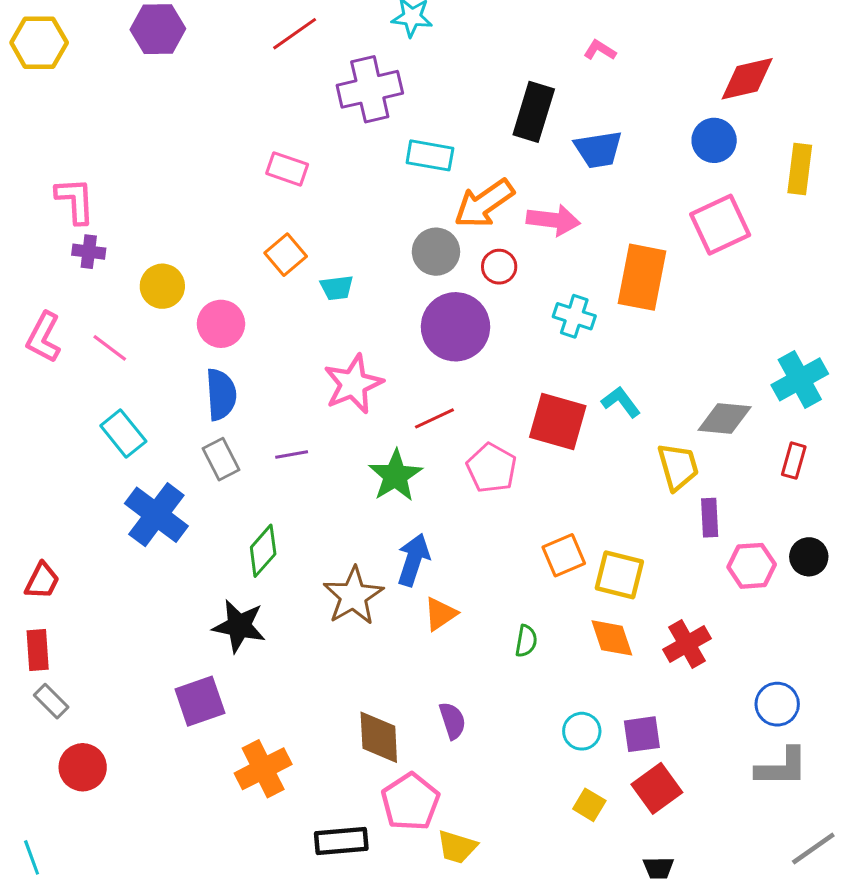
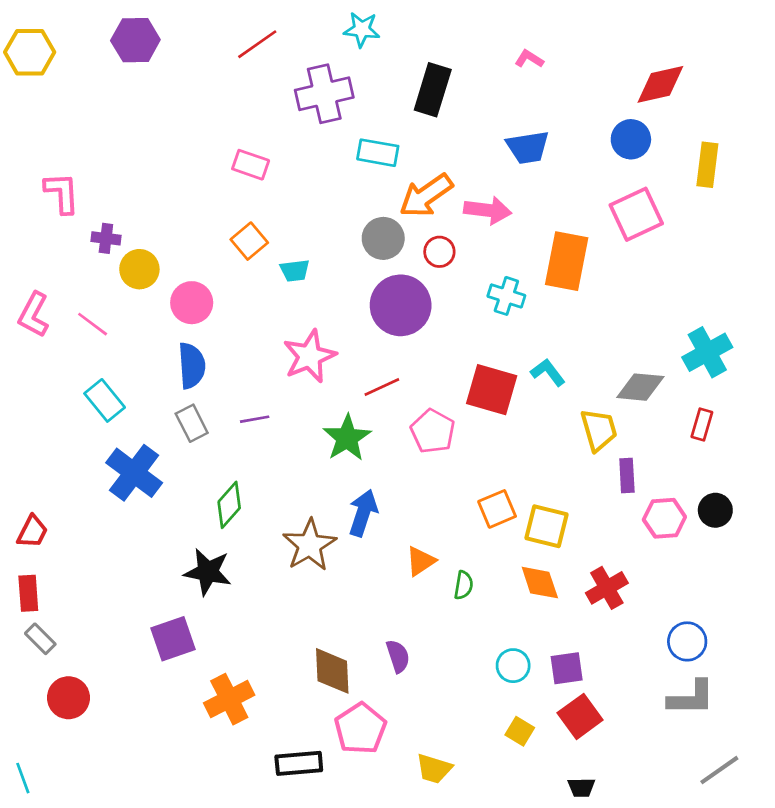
black rectangle: (534, 112) -> (433, 90), moved
purple cross: (89, 252) -> (106, 238), moved
orange triangle: (440, 614) -> (421, 561), moved
yellow trapezoid: (457, 847) -> (434, 769), moved

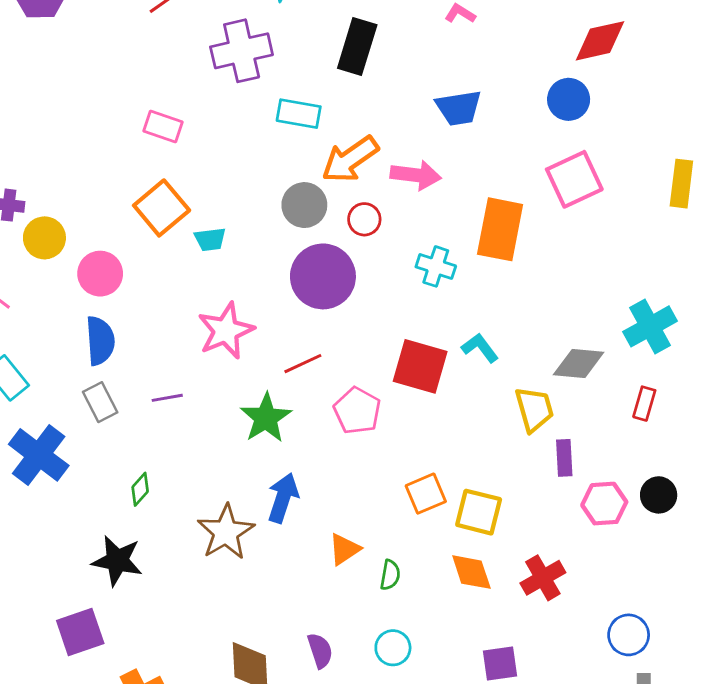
yellow rectangle: (707, 165) -> (681, 184), moved
orange square: (249, 241) -> (162, 208), size x1.4
green diamond: (229, 505) -> (140, 489), size x0.7
cyan circle: (513, 666) -> (393, 648), moved

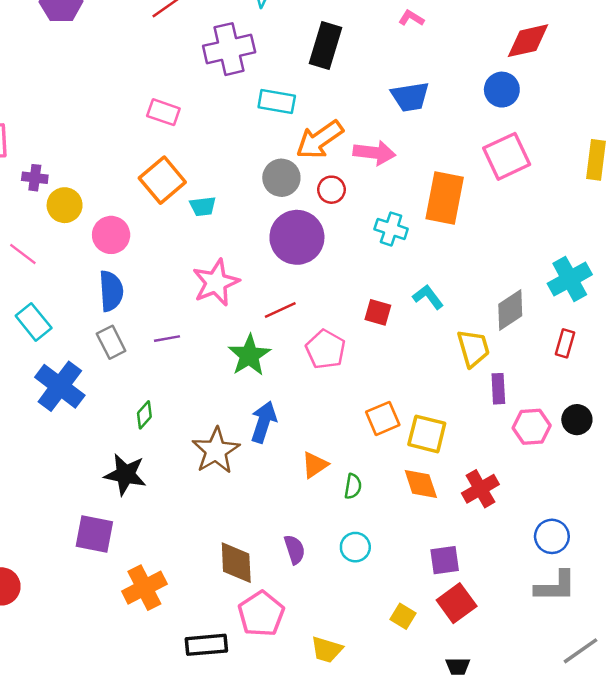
gray diamond: (579, 364) -> (510, 310), turned -39
red square: (420, 366) -> (378, 312), size x0.6
purple square: (80, 632) -> (94, 534), turned 30

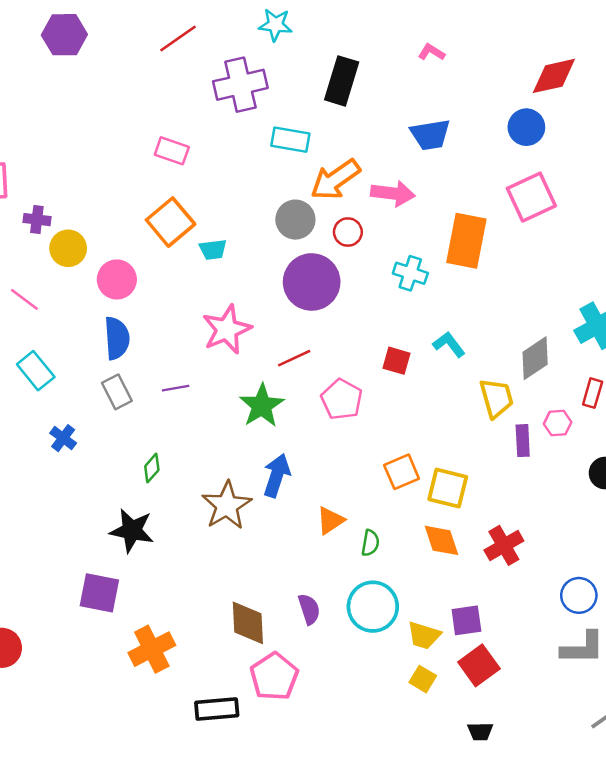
blue cross: (60, 386) -> (63, 438), size x0.5
pink hexagon: (532, 427) -> (558, 423), moved, size x0.7
cyan circle: (355, 547) -> (373, 607), size x1.6
yellow trapezoid: (327, 650) -> (424, 635), moved

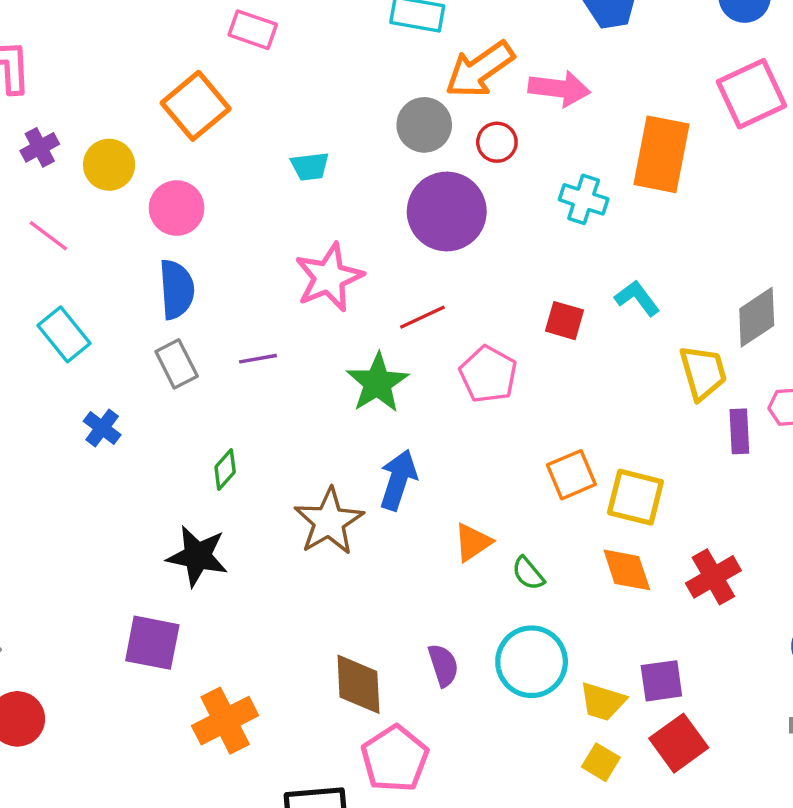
purple cross: (37, 220) -> (40, 147), moved, turned -35
orange square: (171, 222) -> (196, 106), moved
green semicircle: (370, 543) -> (528, 573), turned 130

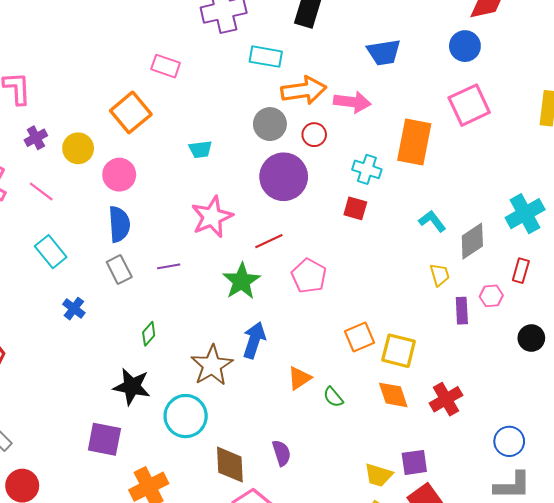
orange arrow: (480, 69) -> (304, 90), turned -153
cyan L-shape: (637, 298) -> (432, 221), moved
red square: (564, 321) -> (355, 208), moved
yellow trapezoid: (703, 373) -> (440, 275), size x0.7
cyan circle: (532, 662) -> (186, 416), moved

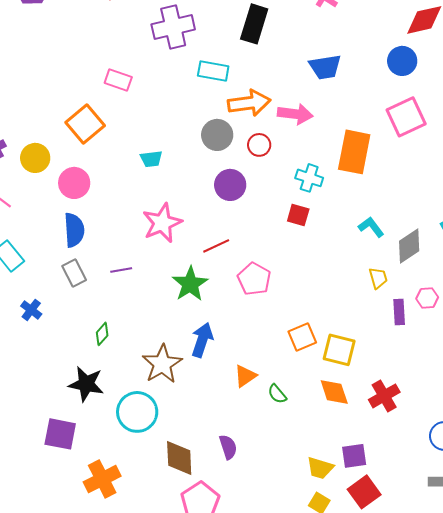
purple circle: (284, 177) -> (230, 185), size x0.7

